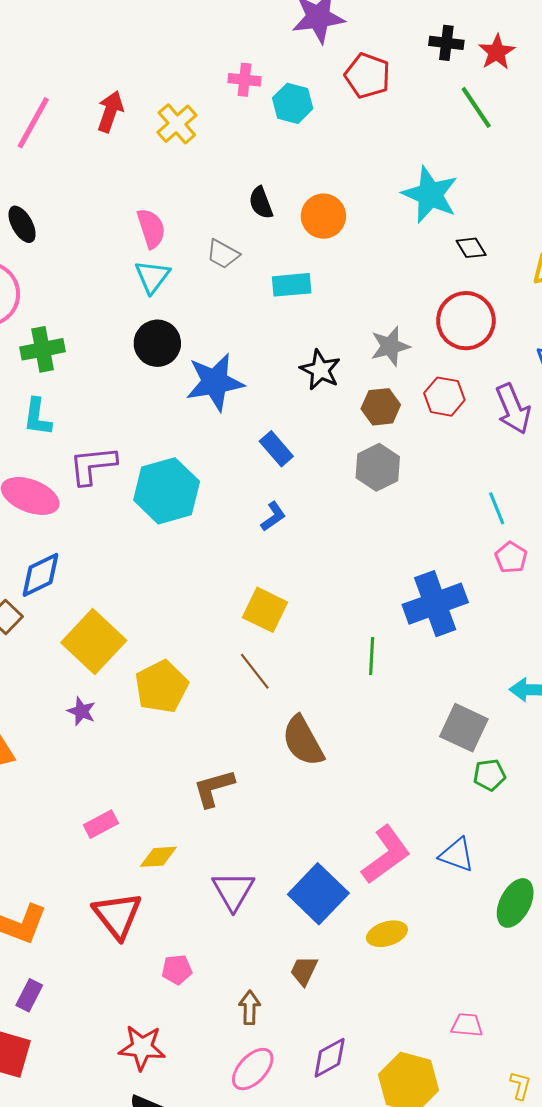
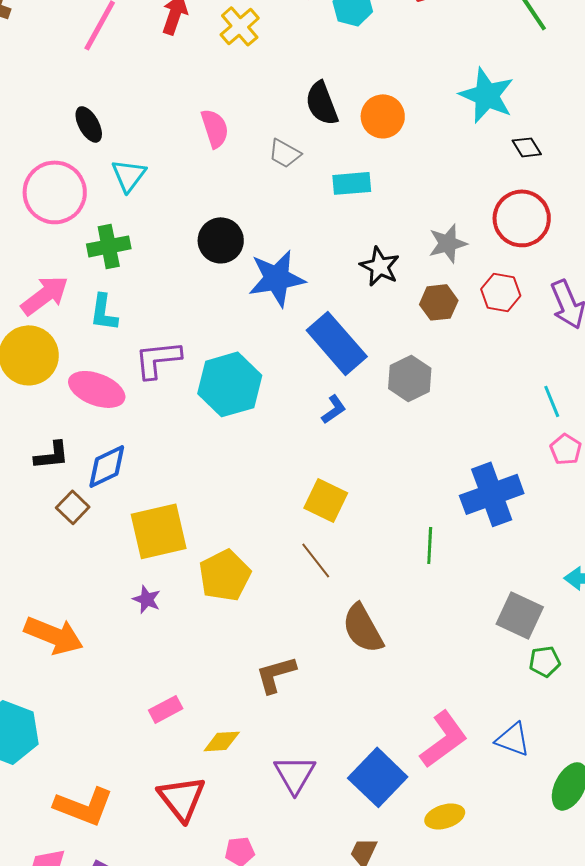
black semicircle: (261, 203) -> (322, 103), size x1.4
cyan triangle: (152, 277) -> (129, 175), moved
blue rectangle: (276, 449) -> (337, 343), size x1.8
gray hexagon: (378, 467) -> (410, 378), moved
yellow square: (94, 642) -> (159, 531), turned 34

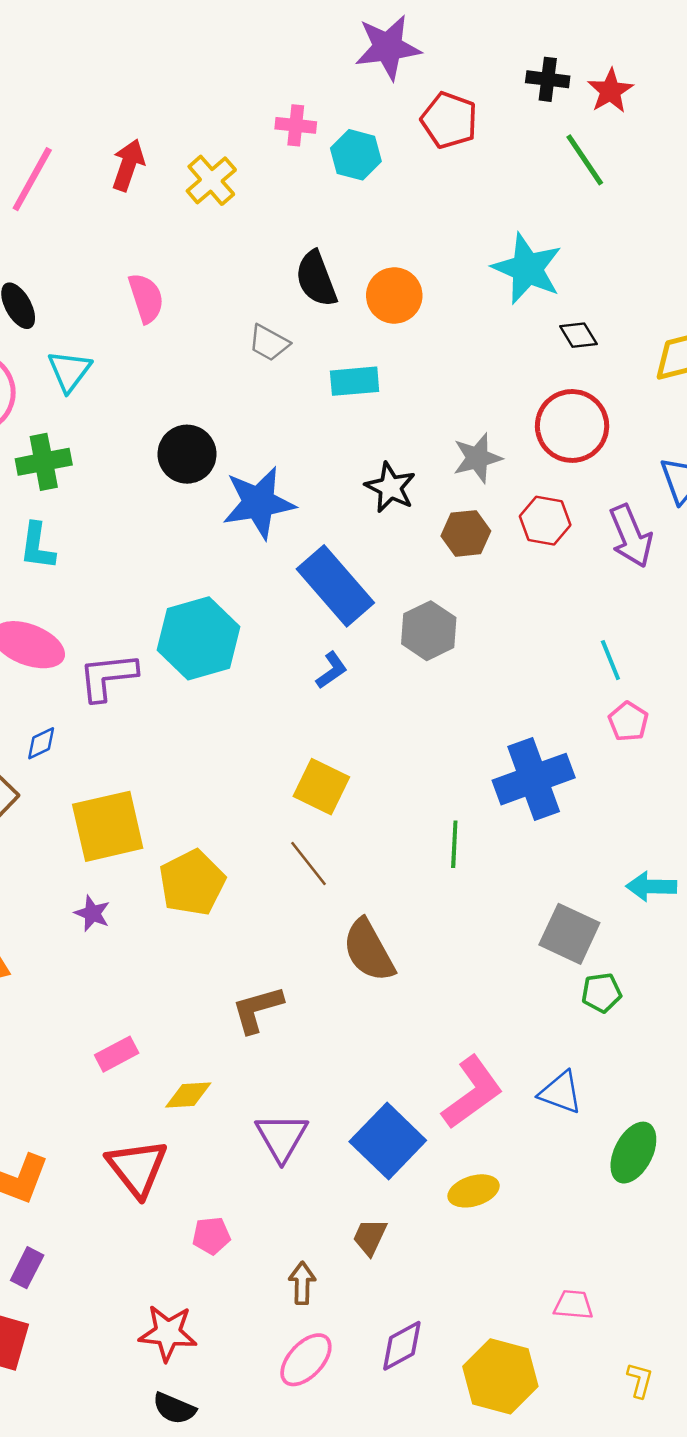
pink semicircle: (215, 128) -> (146, 298), moved
purple L-shape: (158, 359) -> (108, 677), moved
blue diamond: (107, 466) -> (41, 743), size x0.6

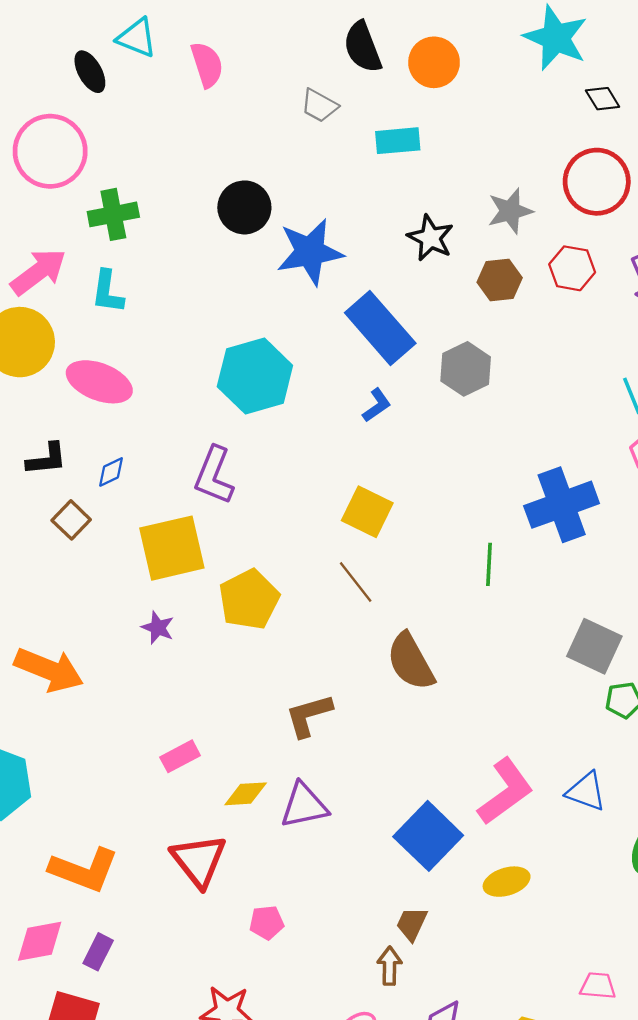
cyan triangle: (69, 371) -> (137, 38), moved, turned -45
purple L-shape: (108, 677) -> (214, 475), moved, turned -62
purple triangle: (282, 1137) -> (304, 806), moved, turned 48
brown arrow: (302, 1283) -> (390, 966), moved

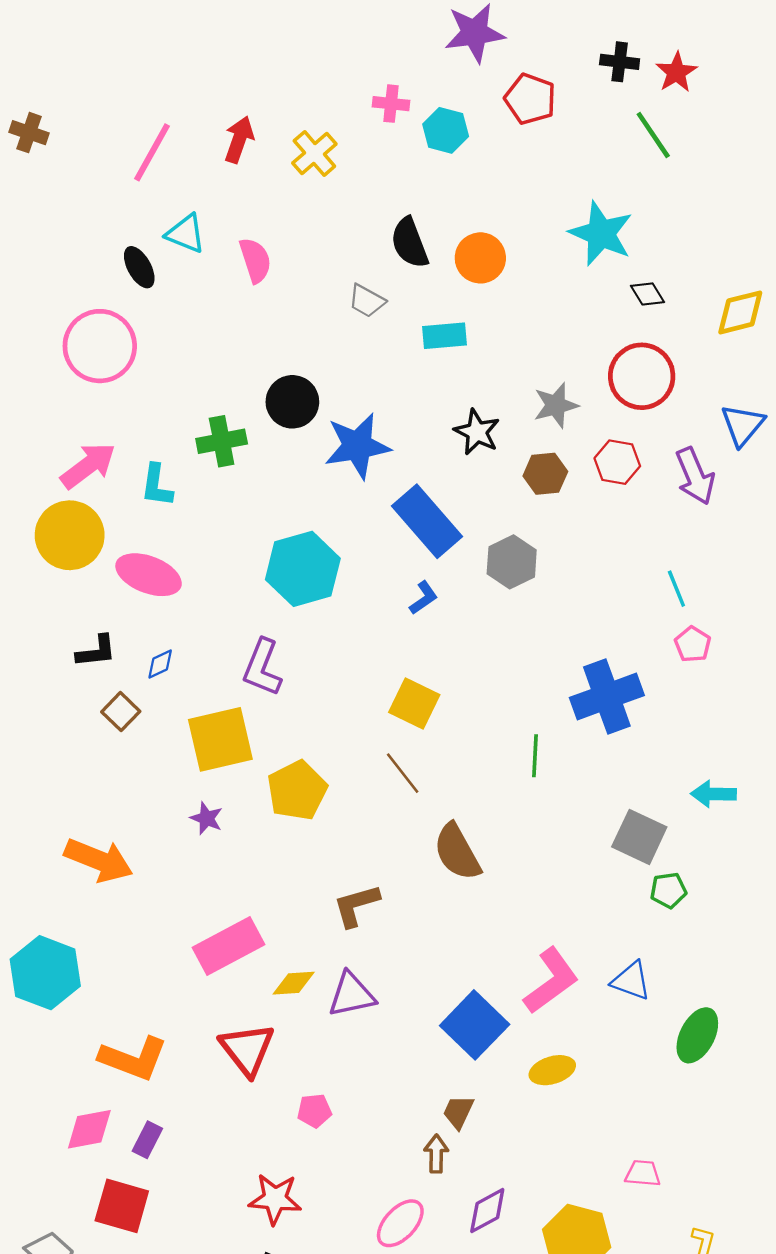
green cross: (113, 214) -> (222, 441), moved
pink rectangle: (180, 756) -> (229, 946), size x1.8

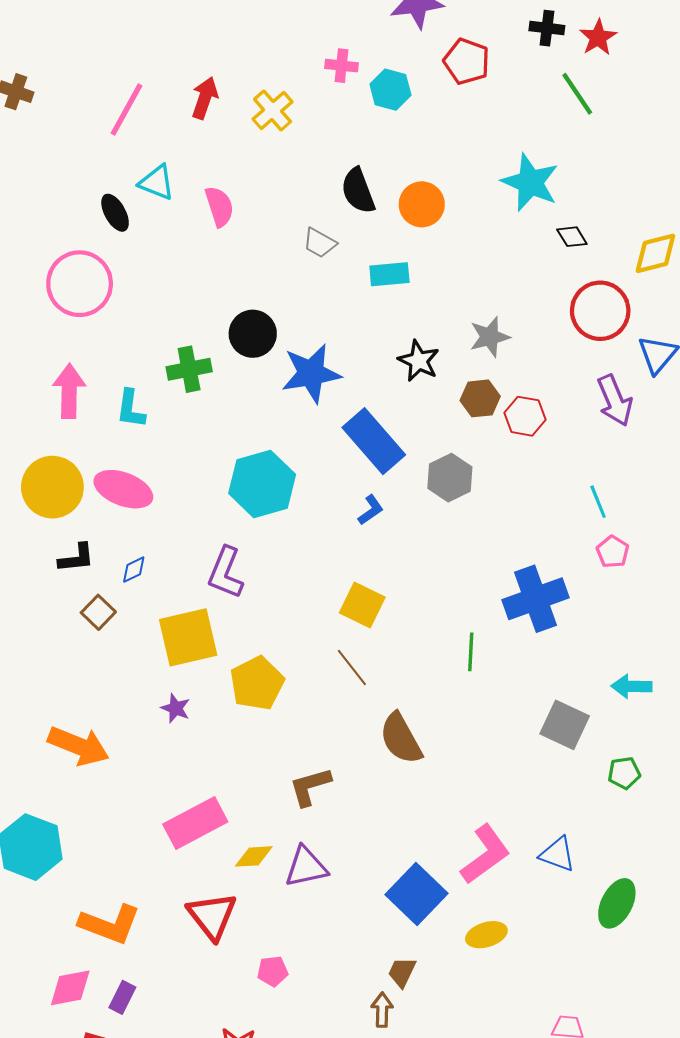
red circle: (642, 376) -> (600, 311), moved
red hexagon: (617, 462) -> (525, 416), moved
pink arrow: (88, 466) -> (69, 391), turned -52
yellow circle: (70, 535) -> (52, 487), moved
green pentagon: (668, 890) -> (624, 773), moved

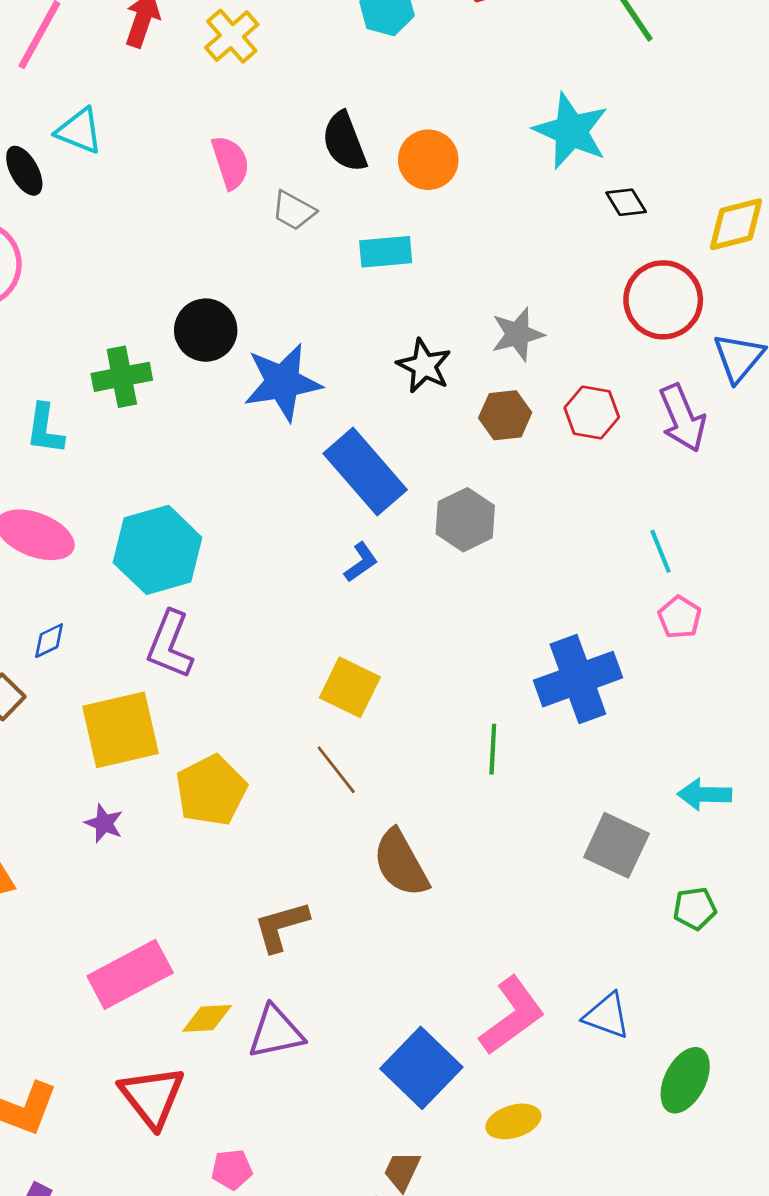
pink semicircle: (219, 206) -> (230, 162), moved
red hexagon: (525, 416) -> (592, 413), moved
cyan hexagon: (262, 484) -> (158, 550), moved

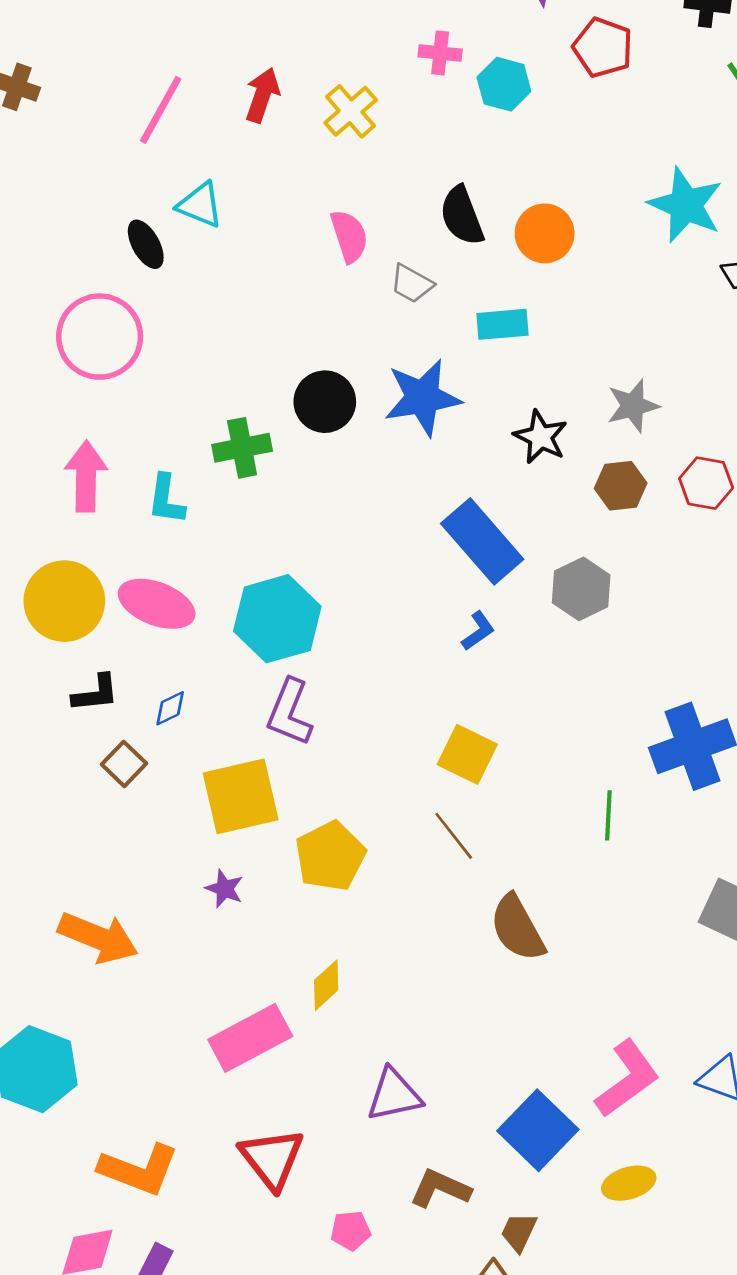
blue star: (283, 382) -> (422, 398), moved
brown L-shape: (281, 926) -> (440, 1189), moved, turned 40
yellow diamond: (207, 1018) -> (326, 985), moved, turned -39

